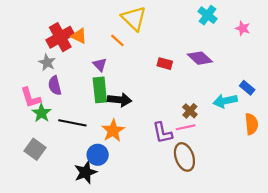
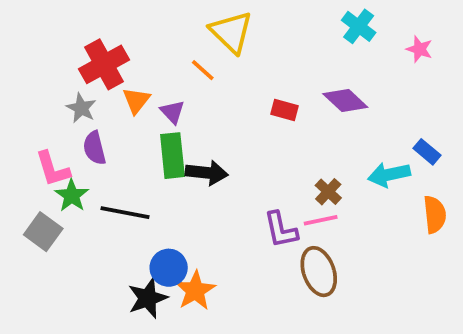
orange triangle: (79, 36) -> (136, 100), moved, turned 42
orange star: (113, 131) -> (195, 291), moved
gray square: (35, 149) -> (43, 232), moved

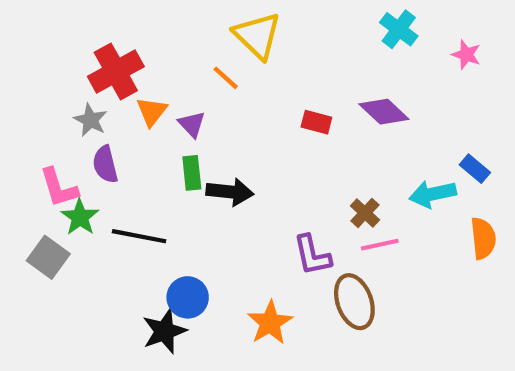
green rectangle: (172, 156) -> (192, 173), size x0.7
pink line: (321, 220) -> (380, 245), moved
orange star: (195, 291) -> (270, 323), moved

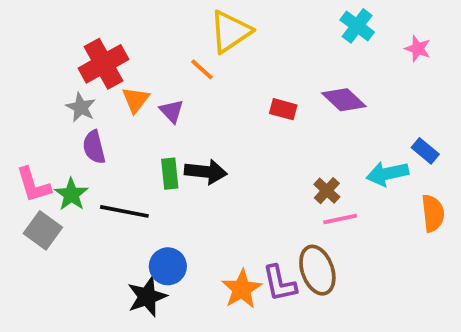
yellow triangle: (257, 36) -> (230, 32), turned 42
green rectangle: (192, 173) -> (170, 174), moved
pink L-shape: (59, 188) -> (33, 185), moved
purple L-shape: (312, 255) -> (280, 283), moved

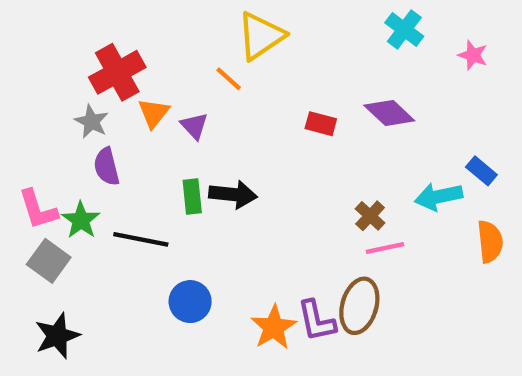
brown ellipse: (317, 270) -> (359, 306), turned 36
black star: (147, 297) -> (57, 336), moved

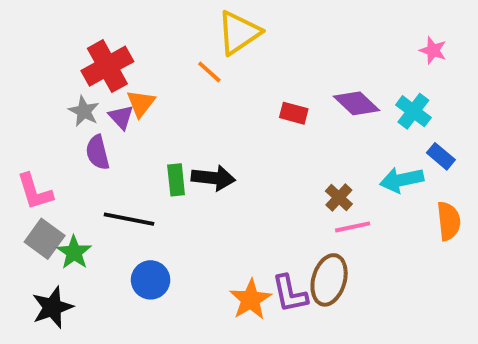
cyan cross: (404, 29) -> (413, 111), moved
purple triangle: (194, 126) -> (121, 117), moved
green star: (81, 220) -> (74, 252), moved
blue circle: (190, 302) -> (151, 280), moved

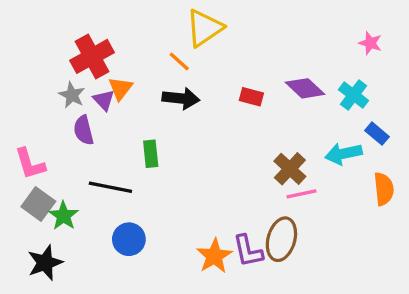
black arrow: (213, 178) -> (181, 98), moved
brown cross: (339, 198) -> (290, 169), size x1.4

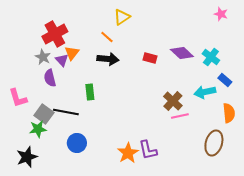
yellow triangle: (204, 28) -> (122, 17), size x0.7
pink star: (370, 43) -> (221, 14), moved
gray square: (38, 204) -> (44, 114), moved
green star: (63, 216) -> (38, 129), turned 30
brown ellipse: (281, 239) -> (214, 143), moved

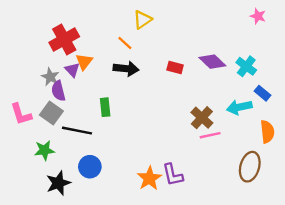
gray star: (43, 57) -> (50, 77), moved
gray square: (44, 114) -> (51, 113), moved
black star: (27, 157) -> (58, 183), moved

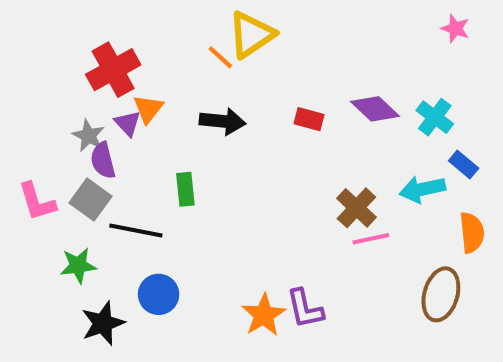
yellow triangle: (142, 20) -> (251, 35), size x1.4
orange line: (125, 43) -> (220, 57), moved

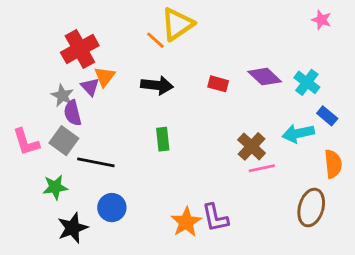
green rectangle: (185, 189) -> (163, 139), moved

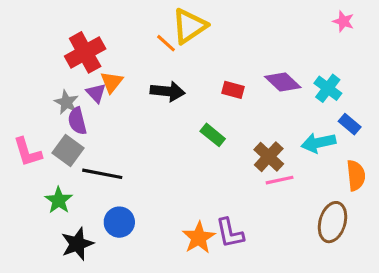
green rectangle: (163, 139) -> (213, 135), moved, turned -45
green star: (55, 187) -> (59, 200), turned -30

